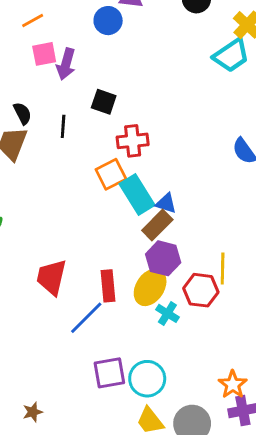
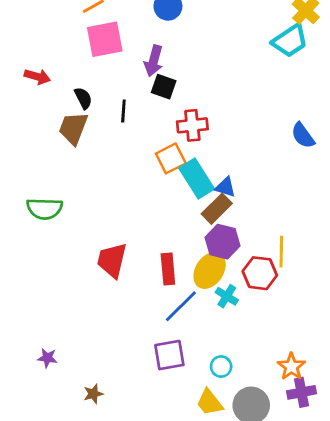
pink square: (44, 54) -> (105, 39), size x1.5
purple arrow: (66, 64) -> (154, 61), moved
blue line: (86, 318) -> (181, 306), moved
cyan circle: (147, 379) -> (221, 367), moved, size x0.6

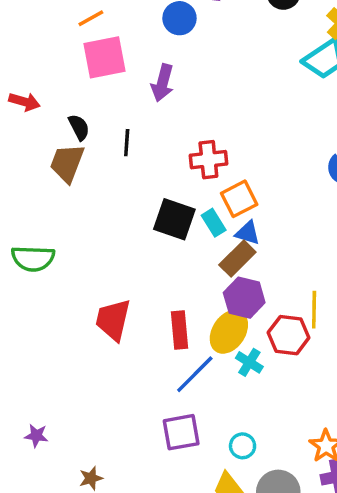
black square: (164, 87) -> (174, 219), moved, size x1.4
orange square: (171, 158) -> (239, 199), moved
cyan rectangle: (197, 178) -> (214, 223), size x0.6

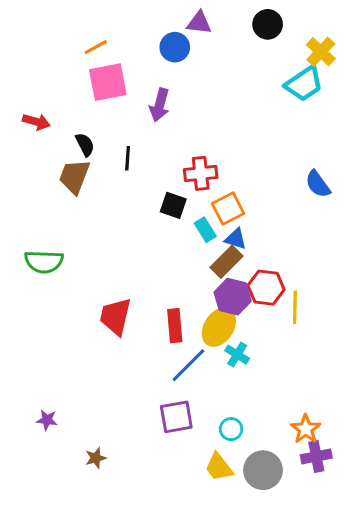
black square: (174, 219) -> (173, 205), moved, size x0.7
red hexagon: (289, 335) -> (266, 288), moved

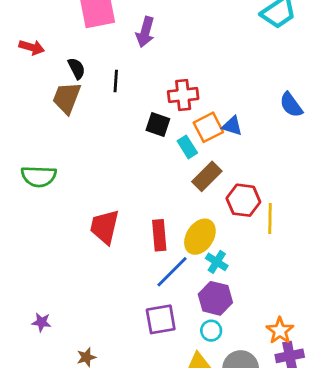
blue triangle: (236, 239) -> (232, 126), moved
purple hexagon: (233, 297) -> (215, 298), moved

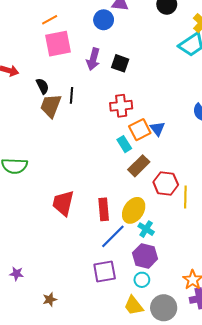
brown trapezoid: (67, 98) -> (51, 106), moved
black square: (158, 124) -> (120, 63), moved
blue triangle: (232, 126) -> (157, 129), turned 35

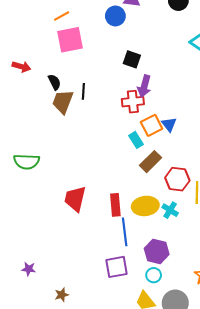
purple arrow: (93, 59) -> (144, 86), moved
yellow ellipse: (134, 210) -> (145, 206), turned 50
cyan cross: (146, 229) -> (170, 210), moved
blue line: (113, 236) -> (125, 232), turned -52

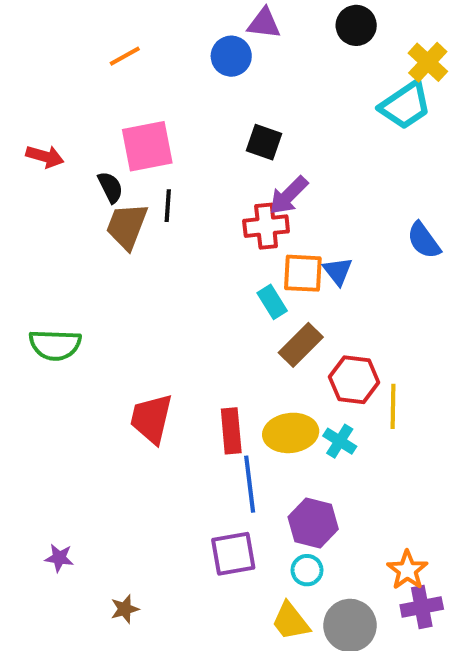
pink square: (70, 40) -> (147, 146), moved
purple arrow: (144, 86) -> (289, 195), turned 30
orange square: (152, 125) -> (303, 273), turned 30

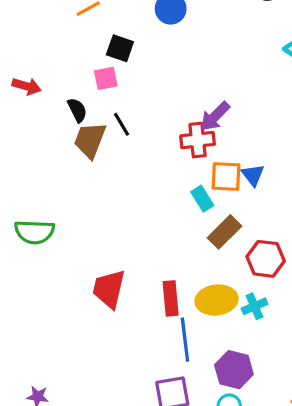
black square: (264, 142) -> (120, 48), moved
pink square: (147, 146) -> (106, 78), size x0.6
black line: (168, 206) -> (122, 124), turned -35
cyan cross: (340, 441) -> (255, 306), turned 35

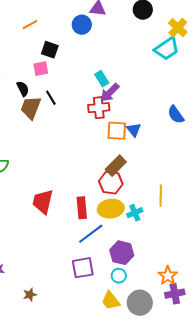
cyan rectangle: (202, 199) -> (102, 79), moved
red hexagon: (266, 259) -> (111, 183), moved
blue line: (185, 340) -> (91, 234), turned 60

